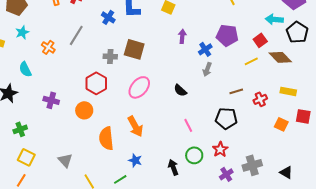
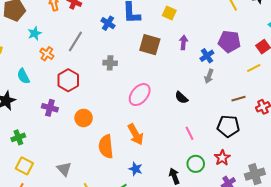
cyan star: (22, 32) -> (35, 33), moved
brown square: (134, 49) -> (150, 45), moved
red hexagon: (96, 83) -> (68, 80), moved

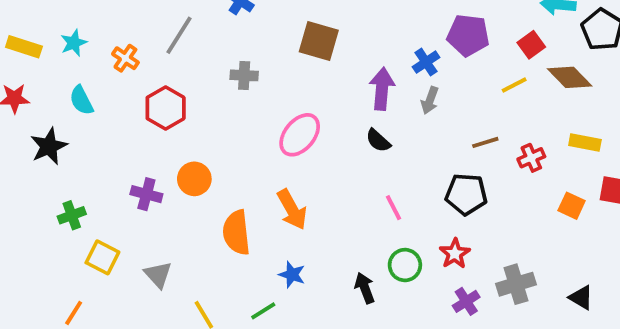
cyan star: (35, 33) -> (74, 43), moved
purple arrow: (183, 43) -> (382, 89), moved, size x1.5
purple cross: (50, 108) -> (146, 194), moved
yellow square: (24, 166) -> (102, 257), moved

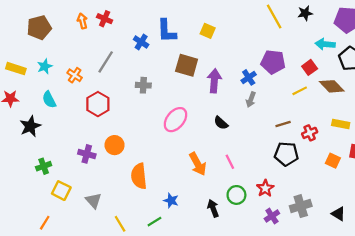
purple arrow: (382, 89) -> (214, 81), moved
black pentagon: (466, 194) -> (286, 154), moved
orange arrow: (292, 209) -> (198, 164), moved

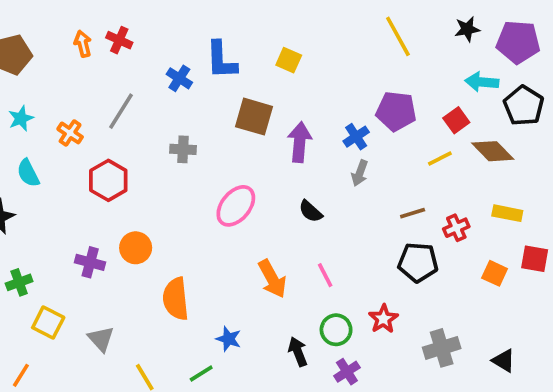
black star: (305, 13) -> (467, 29), moved
purple cross: (272, 216) -> (347, 372), moved

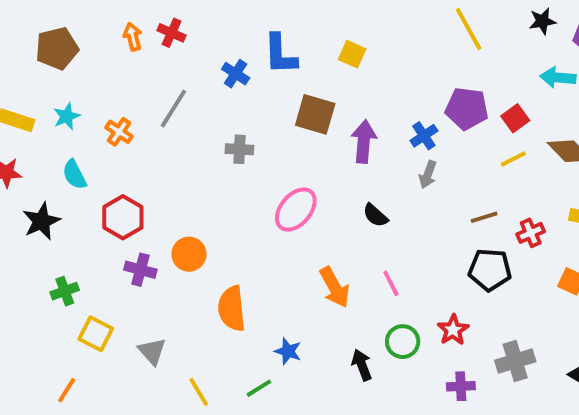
red square: (456, 120) -> (515, 118), moved
red hexagon: (108, 180) -> (123, 217), moved
purple cross: (347, 372) -> (461, 386), moved, turned 30

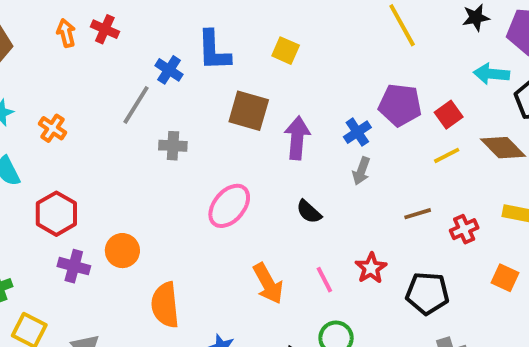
gray line: (173, 109) -> (136, 105), moved
black pentagon: (490, 270) -> (427, 293), moved
red star: (453, 330) -> (371, 268), moved

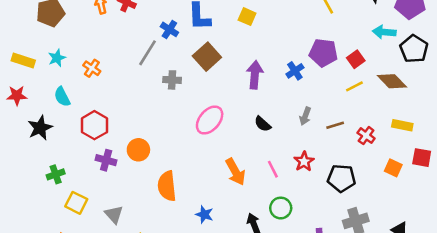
brown square: (249, 111) -> (207, 57), moved, turned 32
gray arrow: (361, 171) -> (305, 116), moved
red cross: (464, 229) -> (366, 136), turned -30

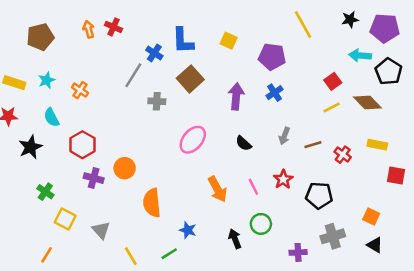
purple pentagon: (323, 53) -> (272, 57), moved
orange square: (393, 168) -> (371, 216), moved
green cross: (56, 174) -> (45, 192), turned -35

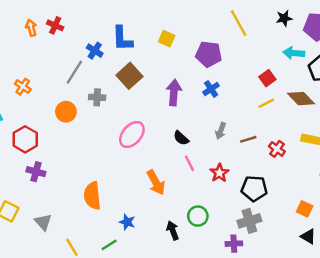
orange circle: (125, 168) -> (66, 112), moved
pink line: (253, 187) -> (189, 163), moved
gray cross: (333, 236) -> (249, 221), moved

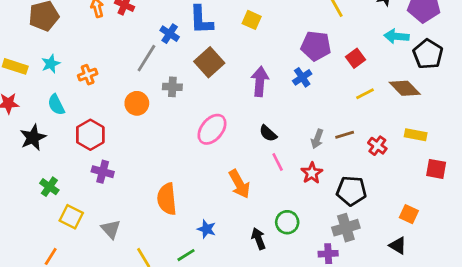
purple pentagon: (209, 54) -> (316, 46), moved
red square: (267, 78) -> (355, 58), moved
orange cross: (23, 87) -> (88, 75), turned 35
gray arrow: (221, 131) -> (317, 139), moved
black triangle: (308, 236) -> (398, 245), moved

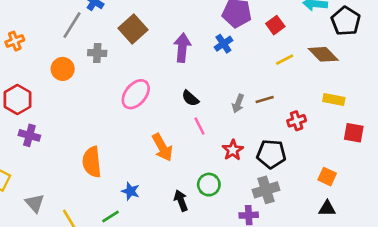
red cross: (377, 146) -> (297, 121), moved, turned 36
red star: (312, 173) -> (233, 150), moved
gray triangle: (111, 229) -> (35, 203), moved
black triangle: (398, 245) -> (327, 208), moved, turned -30

